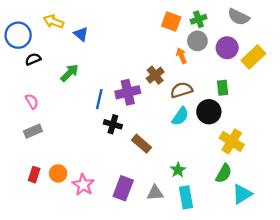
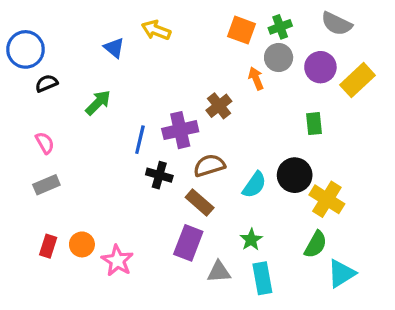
yellow arrow: (54, 21) -> (156, 30), moved
brown semicircle: (181, 90) -> (209, 165), moved
black circle: (209, 112) -> (295, 175), moved
cyan semicircle: (180, 116) -> (254, 185), moved
purple rectangle: (123, 188) -> (188, 243), moved

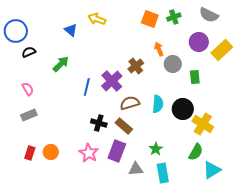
gray circle: (279, 57) -> (173, 64), moved
purple cross: (180, 130) -> (112, 81), turned -30
black cross: (159, 175) -> (99, 123), moved
cyan semicircle: (254, 185) -> (158, 104), moved, turned -30
pink star: (117, 261) -> (89, 153), moved

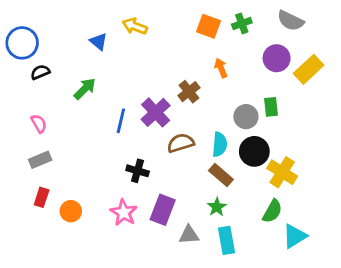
gray circle: (173, 64) -> (246, 117), moved
brown rectangle: (124, 126) -> (221, 175), moved
red rectangle: (30, 153) -> (42, 197), moved

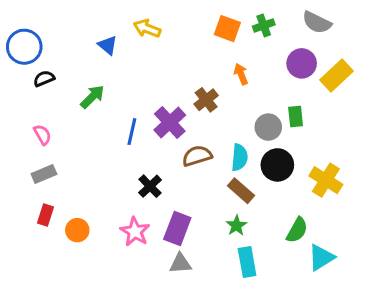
black cross: (138, 171) -> (150, 186), turned 30
yellow cross: (282, 172) -> (326, 180), moved
gray triangle: (189, 235) -> (180, 263), moved

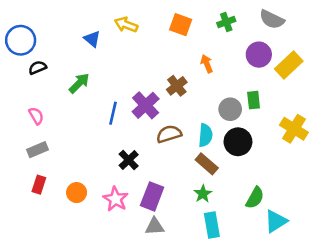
orange square: (227, 29) -> (181, 25), moved
yellow cross: (326, 180) -> (294, 129), moved
orange circle: (77, 230) -> (77, 193), moved

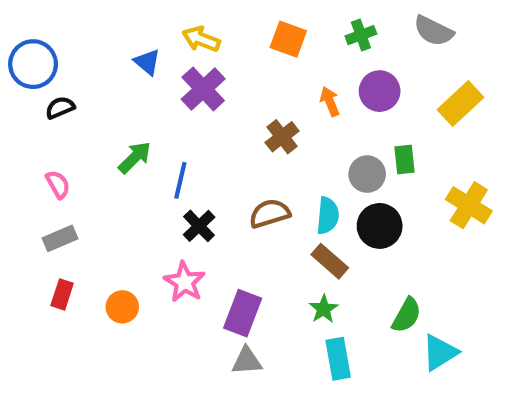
purple circle: (259, 55) -> (380, 91), moved
green arrow: (79, 83) -> (135, 157), moved
purple cross: (146, 105) -> (203, 89), moved
black cross: (129, 160) -> (199, 226), moved
pink star: (116, 199) -> (185, 282), moved

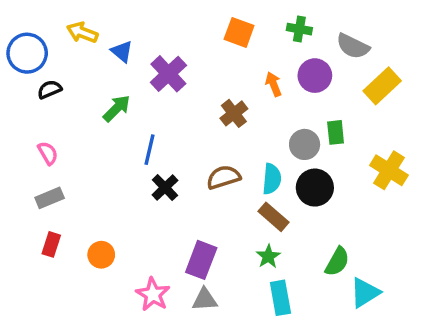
gray semicircle: (434, 31) -> (353, 46), moved
green cross: (361, 35) -> (299, 29), turned 30
yellow arrow: (201, 39) -> (82, 32), moved
green arrow: (135, 157) -> (117, 108), moved
pink star: (185, 282) -> (153, 294), moved

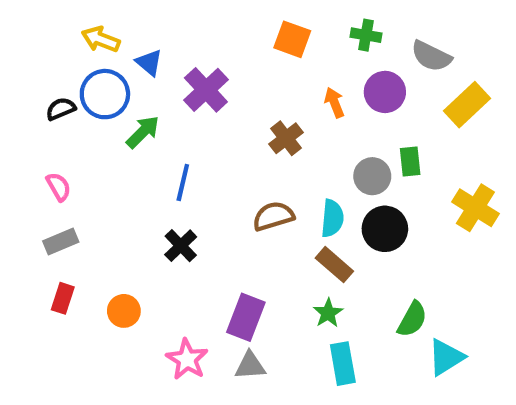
blue circle: (27, 53) -> (105, 94), moved
black cross: (165, 188) -> (181, 246), moved

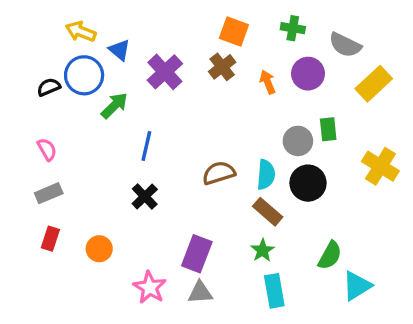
brown cross: (286, 138) -> (222, 67), moved

